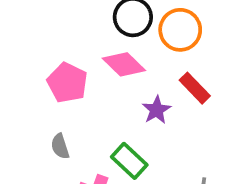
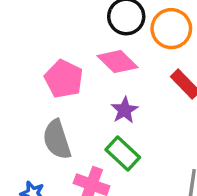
purple star: (157, 110) -> (124, 110), moved
gray semicircle: (60, 146) -> (57, 140), size x1.6

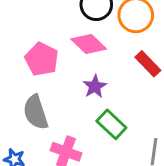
green rectangle: (123, 153) -> (111, 124), moved

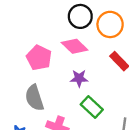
purple star: (95, 86) -> (79, 78), turned 30

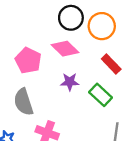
green rectangle: (92, 107) -> (101, 95), moved

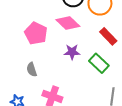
gray semicircle: (23, 102) -> (32, 70), size x0.6

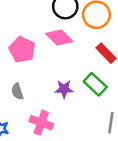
purple star: (72, 52) -> (64, 89), moved

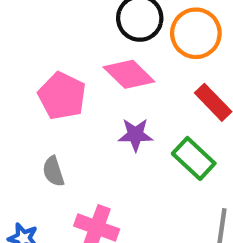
purple star: (64, 89) -> (135, 135), moved

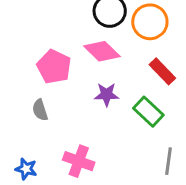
gray semicircle: (53, 171) -> (40, 110), moved

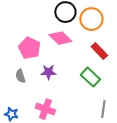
purple star: (107, 95) -> (48, 72), moved

